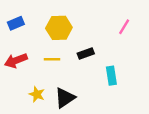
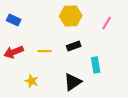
blue rectangle: (16, 23) -> (14, 20), turned 48
yellow hexagon: (59, 28) -> (71, 16), moved
black triangle: (65, 98) -> (73, 82), moved

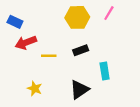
pink line: (107, 23) -> (109, 13), moved
red arrow: (14, 52) -> (26, 43), moved

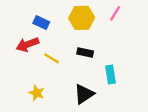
blue rectangle: (15, 22) -> (41, 23), moved
black rectangle: (81, 50) -> (85, 53), turned 32
yellow line: (49, 56) -> (52, 58), turned 32

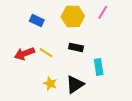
red arrow: (27, 44) -> (24, 54), moved
yellow star: (37, 93) -> (50, 84), moved

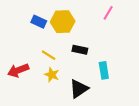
yellow hexagon: (73, 16) -> (63, 22), moved
red arrow: (24, 54) -> (18, 70), moved
yellow star: (50, 84) -> (52, 75), moved

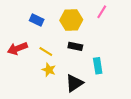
yellow hexagon: (63, 22) -> (71, 20), moved
red arrow: (18, 70) -> (17, 48), moved

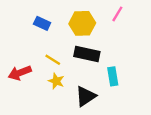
black rectangle: (75, 46) -> (87, 54), size x1.5
red arrow: (17, 48) -> (20, 73), moved

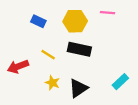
pink line: (117, 14) -> (107, 13), turned 64
cyan rectangle: (113, 76) -> (120, 82), moved, turned 56
yellow star: (56, 81) -> (52, 83), moved

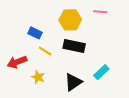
blue rectangle: (38, 21) -> (35, 33), moved
cyan rectangle: (120, 82) -> (101, 72), moved
yellow star: (52, 83) -> (38, 77), moved

